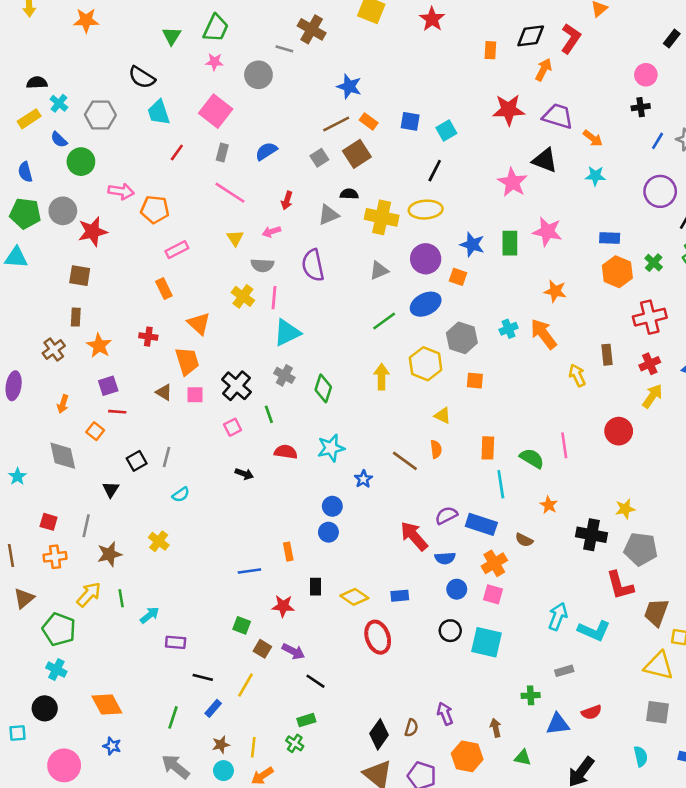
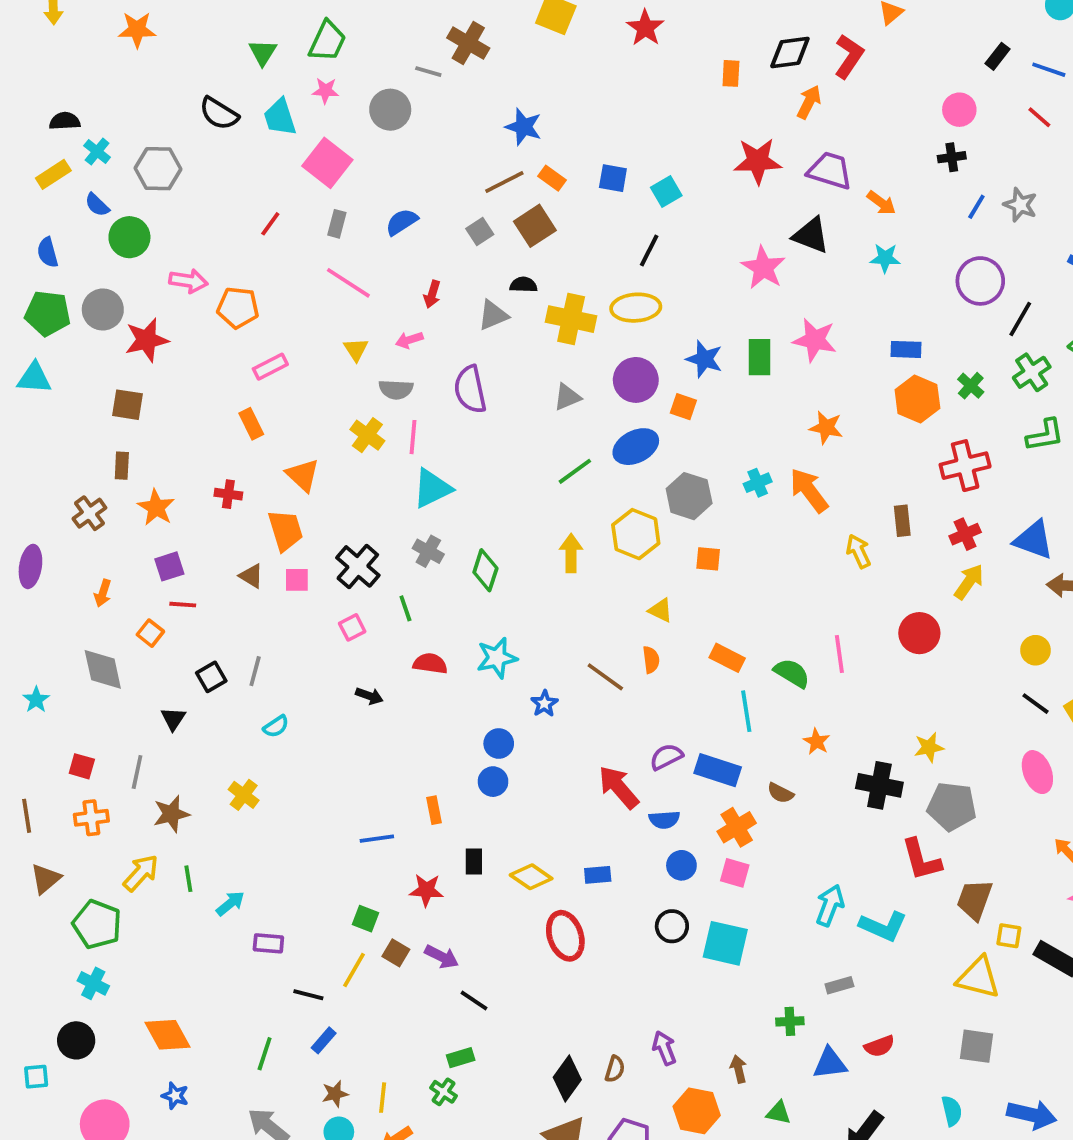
cyan trapezoid: (159, 112) -> (280, 117), moved
orange rectangle: (488, 448) -> (727, 658), turned -65
yellow line: (246, 685) -> (354, 970), moved

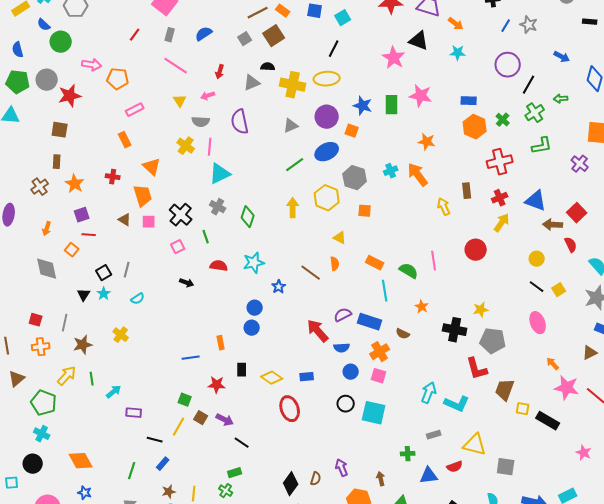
cyan star: (36, 700) -> (104, 294), moved
yellow triangle: (978, 978) -> (475, 445), moved

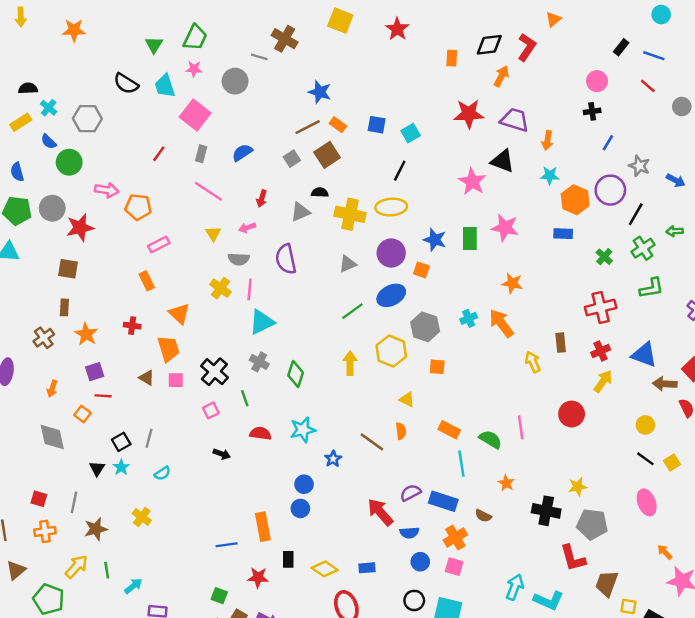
orange arrow: (456, 24) -> (547, 140), turned 63
gray star: (529, 25) -> (639, 166), moved
orange hexagon: (475, 127) -> (575, 200), moved
orange rectangle: (221, 343) -> (263, 527), size x1.6

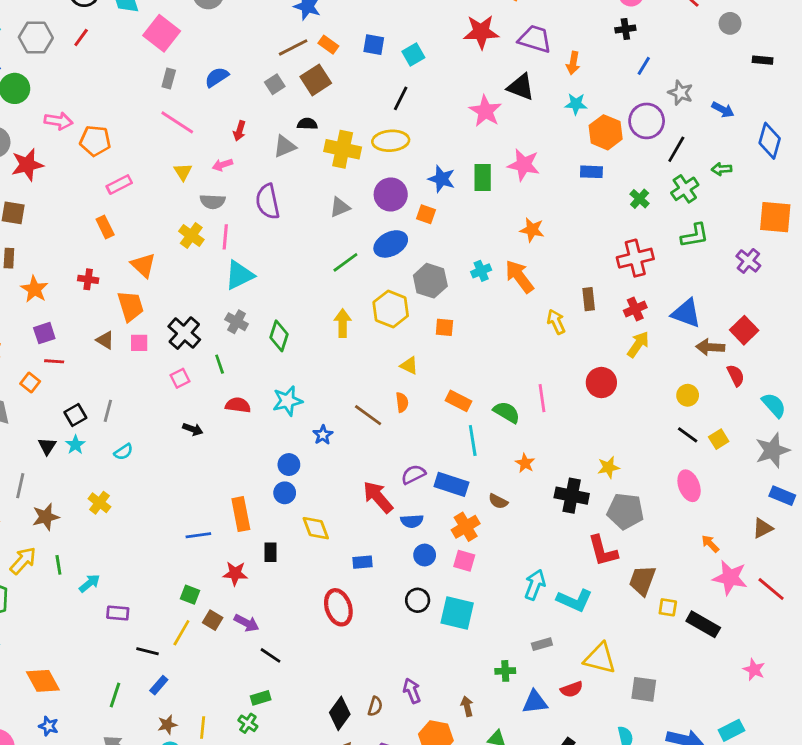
red line: (159, 154) -> (81, 38), moved
yellow diamond: (325, 569) -> (316, 528), moved, turned 35

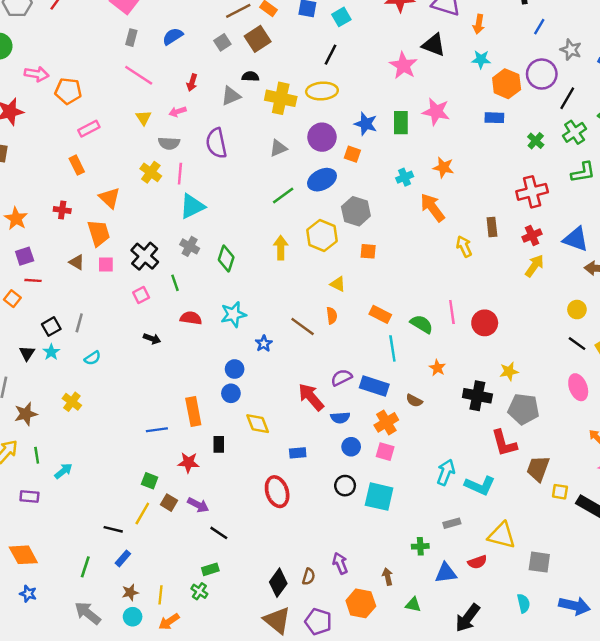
cyan cross: (481, 271) -> (405, 177), moved
red circle: (601, 383) -> (485, 323), moved
purple rectangle: (118, 613) -> (29, 497), moved

